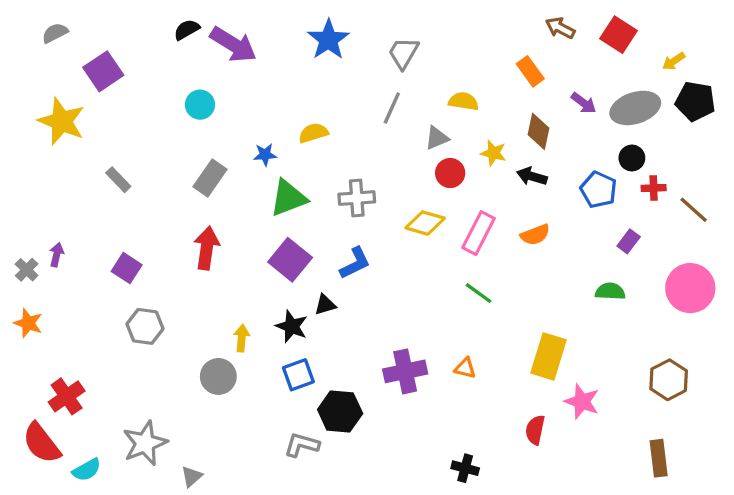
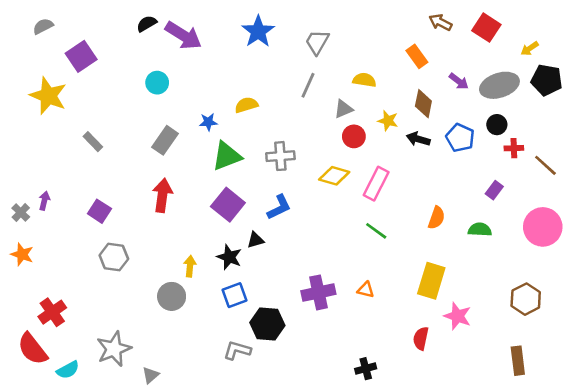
blue pentagon: (599, 190) -> (460, 138), moved
orange semicircle: (535, 235) -> (437, 218), moved, turned -50
black cross: (465, 468) -> (366, 369), turned -30

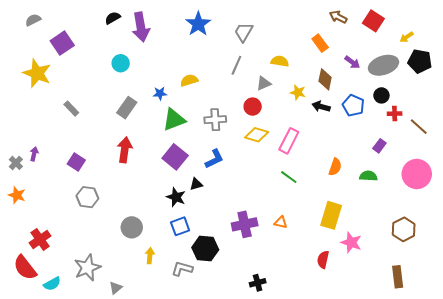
purple arrow: (183, 35) -> (141, 27), turned 48
red circle: (354, 136) -> (253, 107), moved
yellow arrow: (190, 266) -> (150, 256), moved
black cross: (366, 369) -> (258, 283), moved

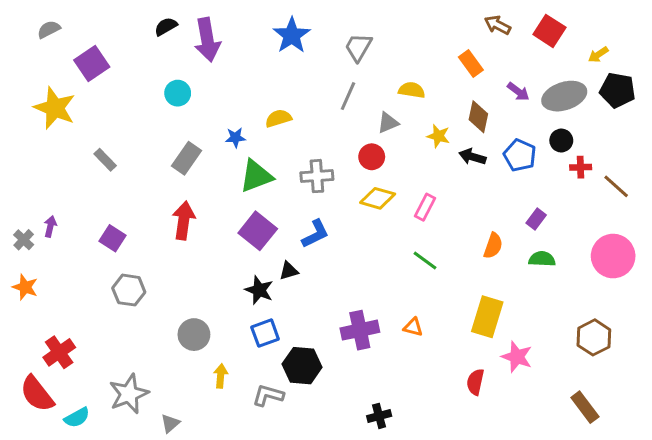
pink rectangle: (289, 141) -> (425, 207), size x0.7
purple rectangle: (379, 146) -> (536, 219), moved
brown rectangle: (398, 277) -> (585, 407), turned -30

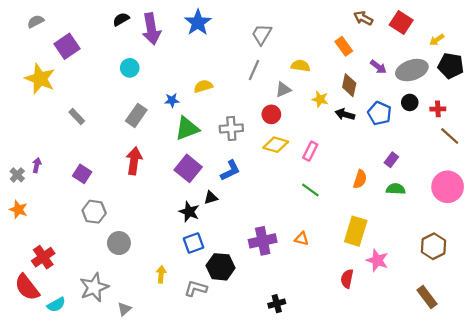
blue star: (292, 35) -> (198, 22), moved
red cross: (581, 167) -> (438, 109), moved
gray circle: (194, 335) -> (119, 243), moved

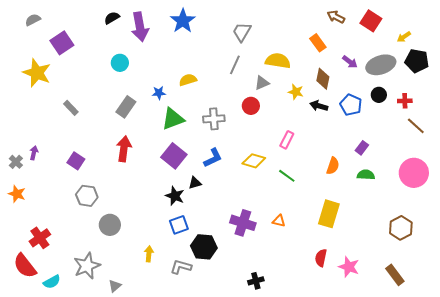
yellow semicircle: (301, 66) -> (278, 61), size x1.4
yellow diamond: (276, 145) -> (254, 161), moved
purple cross: (263, 241) -> (243, 223), turned 30
pink star: (377, 260) -> (349, 267), moved

